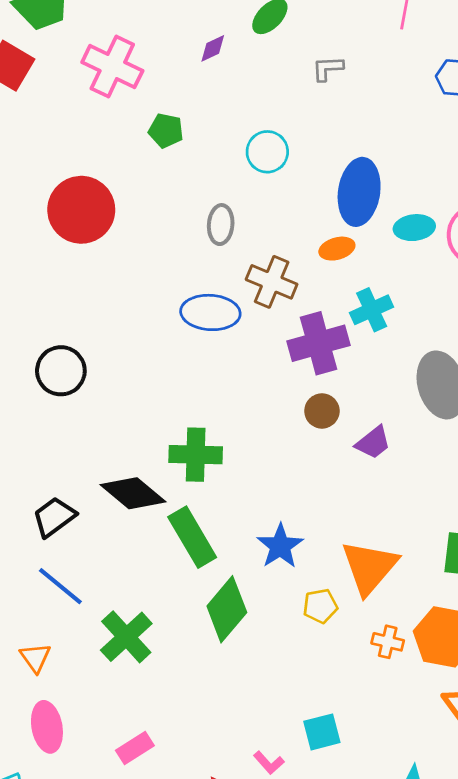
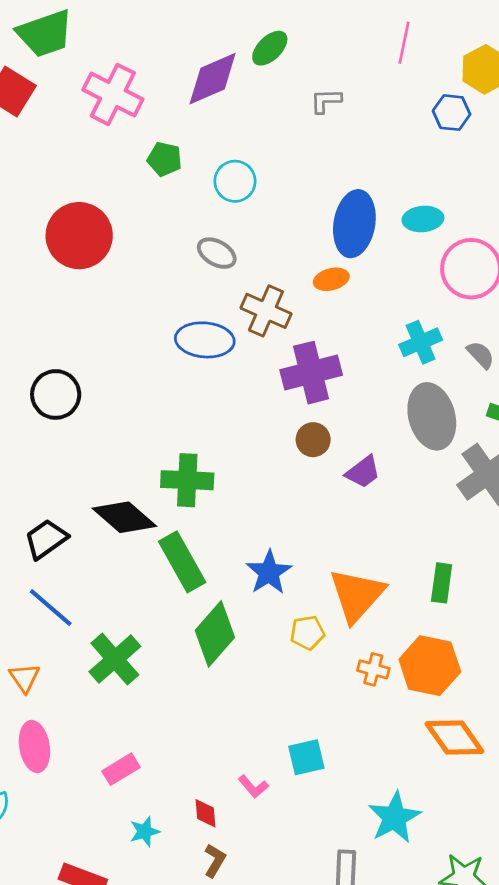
purple diamond: (213, 48) -> (213, 79), size x2.0
cyan circle: (267, 152) -> (235, 181), moved
gray ellipse: (221, 225) -> (217, 253), turned -66
cyan ellipse: (414, 228) -> (423, 219), moved
cyan cross: (372, 310) -> (421, 342), moved

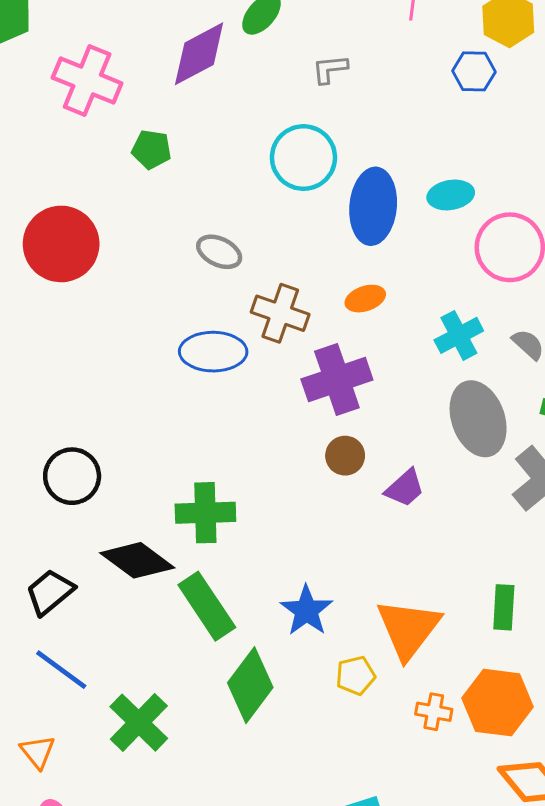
cyan circle: (235, 181) -> (303, 158), moved, size x1.4
orange ellipse: (331, 279) -> (365, 299), moved
black circle: (56, 394) -> (72, 476), moved

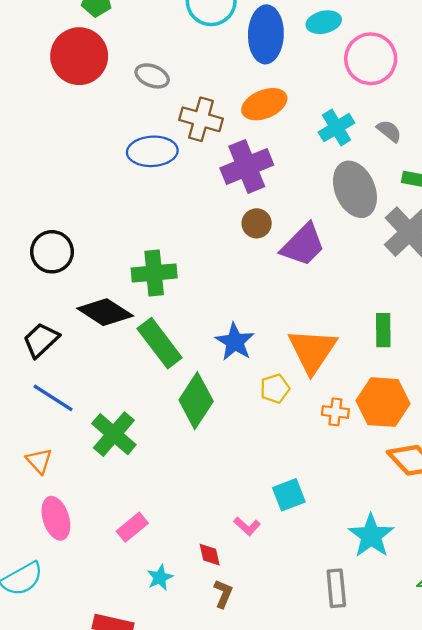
red circle: (61, 244) -> (79, 56), moved
orange ellipse: (365, 299) -> (264, 104), size x1.5
purple trapezoid: (405, 488) -> (303, 245), size x1.5

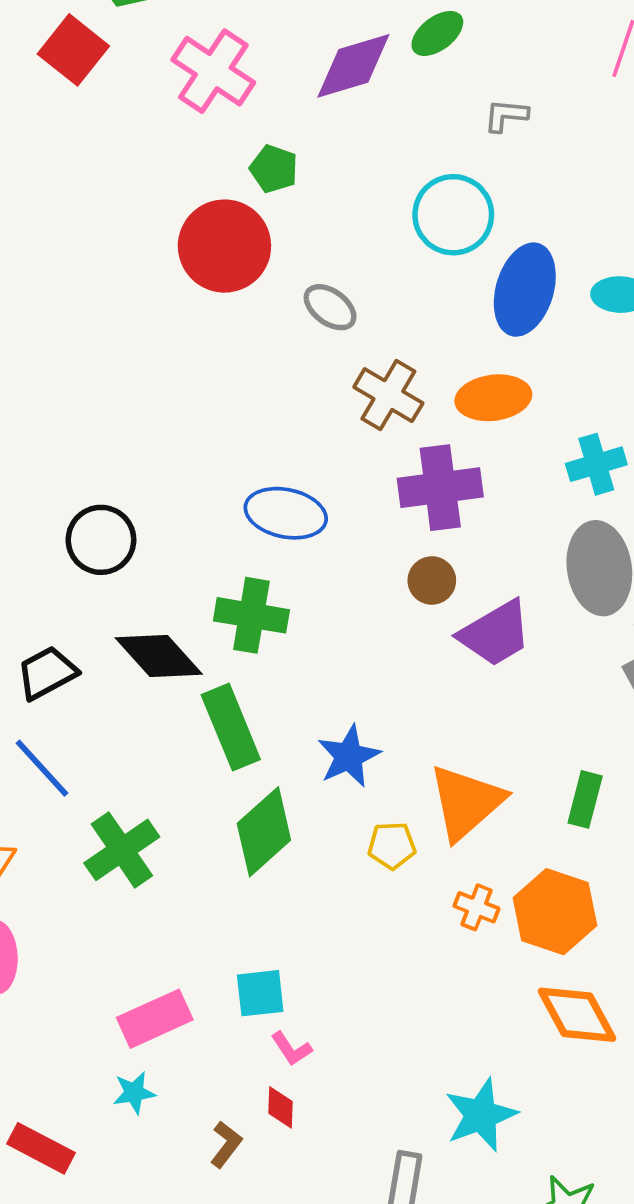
blue ellipse: (152, 151) -> (286, 513), moved
cyan square: (289, 495) -> (260, 993), moved
pink rectangle: (132, 527) -> (155, 1019), moved, size x1.4
red diamond: (210, 555) -> (281, 1107), moved

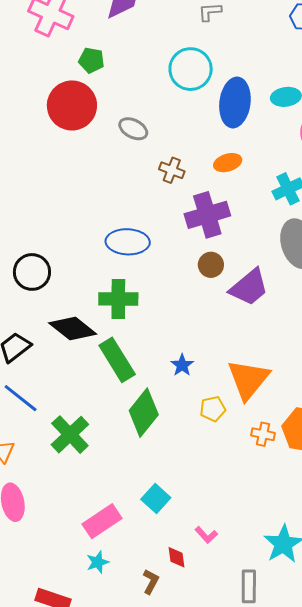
brown cross: (388, 395) -> (172, 170), size x0.7
orange ellipse: (493, 398) -> (228, 163), size x0.7
blue star: (349, 756) -> (182, 365), size x0.7
cyan square: (260, 993) -> (156, 498), turned -32
pink L-shape: (291, 1049) -> (206, 535), moved

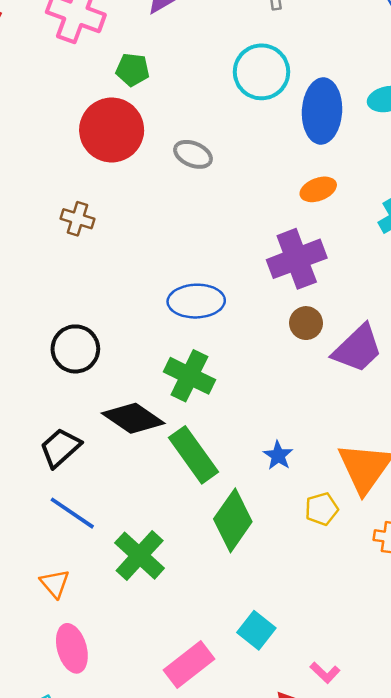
brown cross: (172, 170) -> (77, 219), moved
green cross: (118, 299) -> (189, 376), turned 30

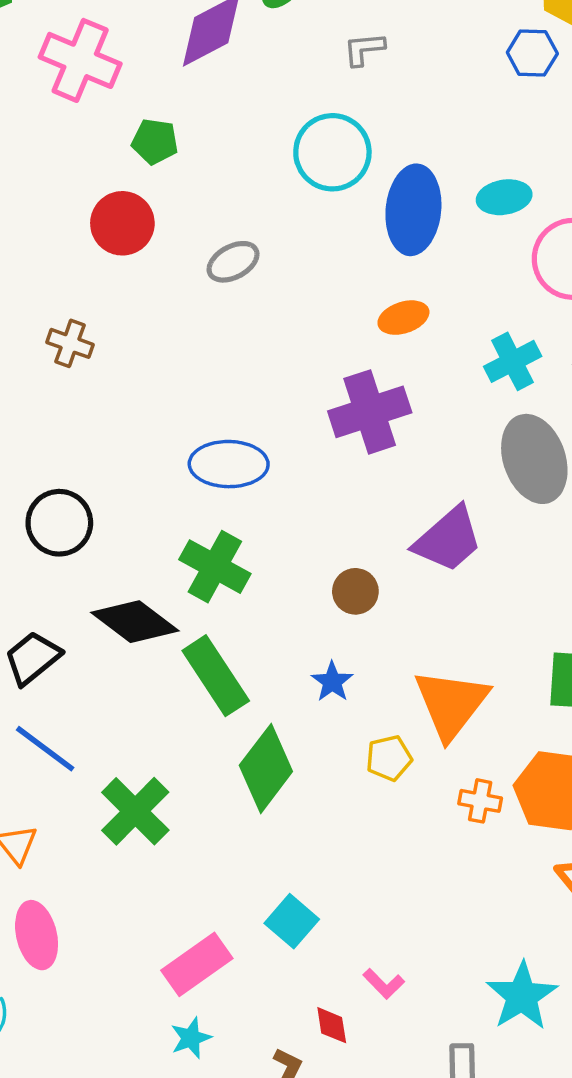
red circle: (112, 130) -> (122, 223), size x0.7
gray ellipse: (193, 154) -> (233, 262), turned -54
brown circle: (306, 323) -> (355, 591), moved

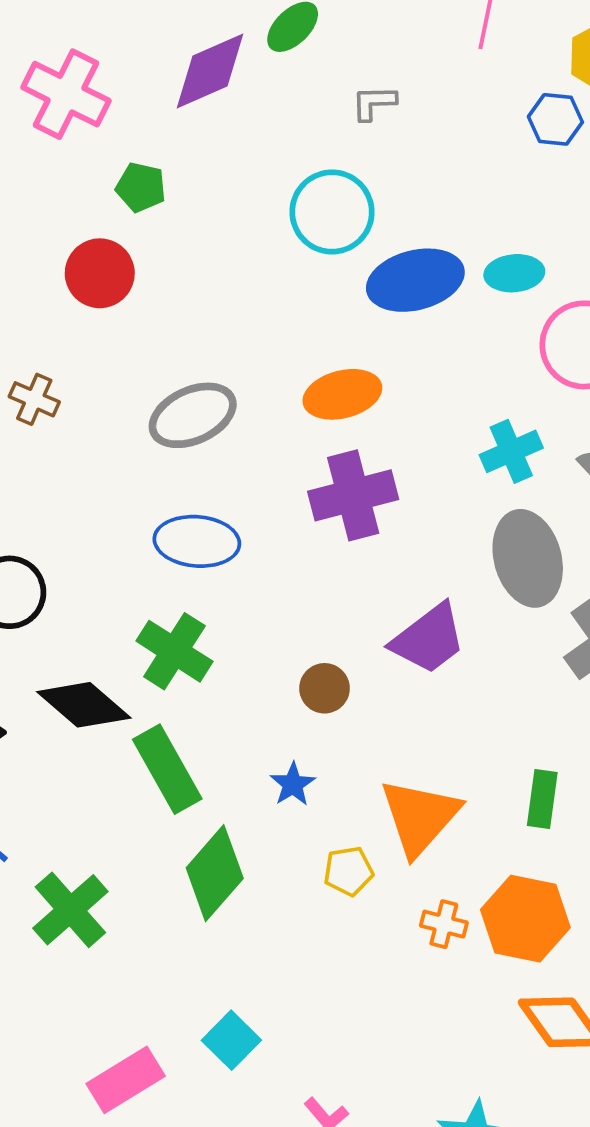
blue ellipse: (413, 210) -> (415, 280), turned 66
gray ellipse: (233, 262) -> (193, 415), moved, size x1.5
orange ellipse: (403, 318) -> (342, 394), moved, size x1.4

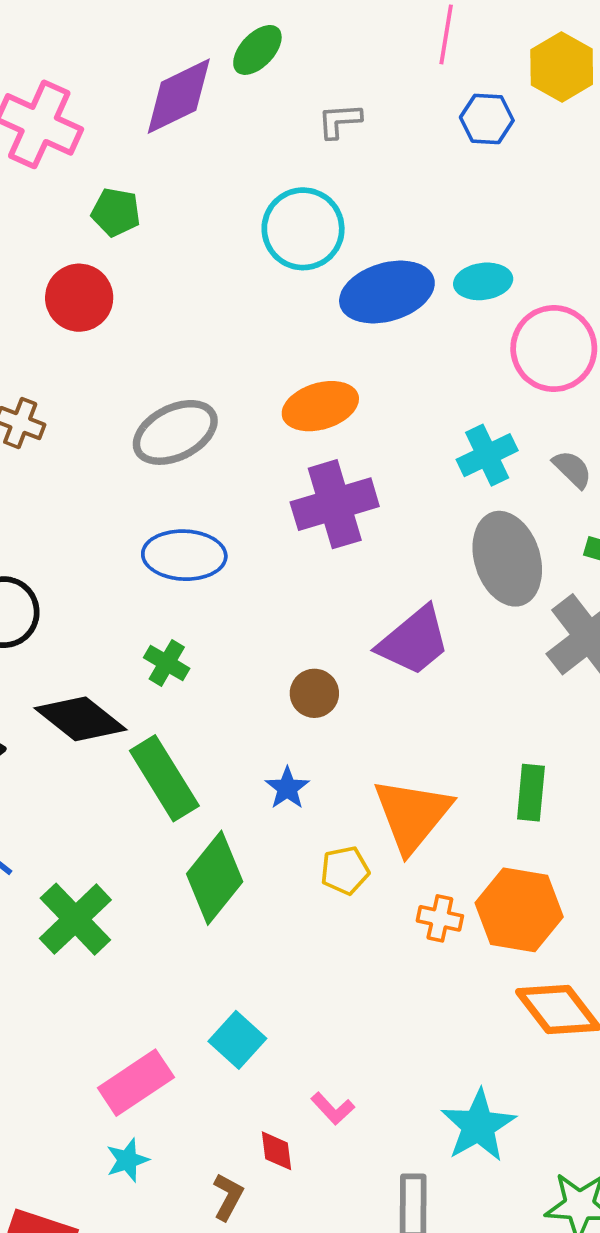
blue hexagon: (555, 119) -> (487, 119), moved
green cross: (174, 651) -> (167, 663), size x0.6

